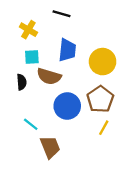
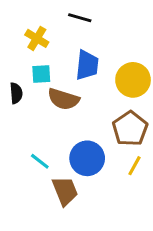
black semicircle: (22, 82) -> (16, 93), moved
blue circle: (67, 106) -> (87, 158), moved

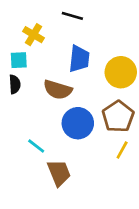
cyan square: (41, 74) -> (19, 60), moved
blue circle: (87, 158) -> (78, 123), moved

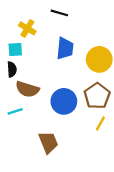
brown semicircle: (58, 90) -> (27, 89), moved
cyan line: (36, 146) -> (15, 111), moved, turned -56

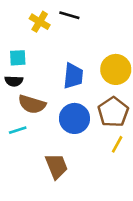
yellow cross: (27, 28) -> (40, 22), moved
blue trapezoid: (65, 48) -> (73, 76), moved
black semicircle: (12, 69) -> (14, 81), turned 96

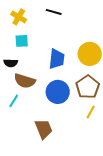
yellow cross: (40, 22) -> (19, 17), moved
cyan square: (18, 58) -> (22, 41), moved
cyan line: (18, 130) -> (14, 101), turned -40

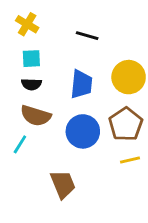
black line: (54, 12) -> (87, 36), moved
black semicircle: (11, 63) -> (31, 84), moved
yellow line: (91, 112) -> (130, 160), turned 48

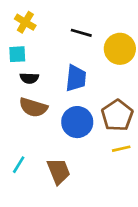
cyan square: (31, 59) -> (17, 54), moved
yellow circle: (129, 77) -> (120, 49), moved
cyan line: (20, 144) -> (19, 165), moved

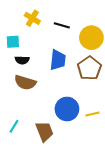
yellow cross: (25, 22) -> (32, 18), moved
brown pentagon: (117, 115) -> (89, 68), moved
blue circle: (77, 122) -> (67, 109), moved

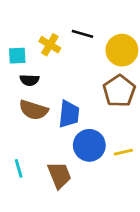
yellow cross: (32, 18) -> (50, 45), moved
blue trapezoid: (58, 60) -> (69, 114), moved
cyan line: (14, 126) -> (19, 168), turned -48

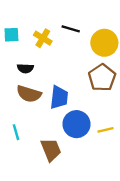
cyan square: (17, 56) -> (11, 35), moved
cyan line: (19, 168) -> (16, 132), moved

